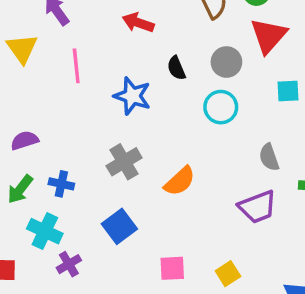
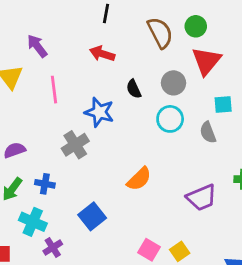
gray semicircle: (269, 157) -> (208, 132), moved
gray cross: (124, 162) -> (75, 145), moved
pink square: (172, 268) -> (149, 250), moved, turned 35

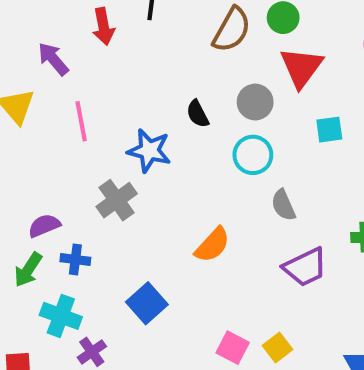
brown semicircle: (160, 33) -> (232, 30), turned 60
red arrow: (102, 54) -> (103, 26), moved, turned -115
gray semicircle: (208, 132) -> (283, 205), moved
purple semicircle: (15, 150) -> (44, 226), moved

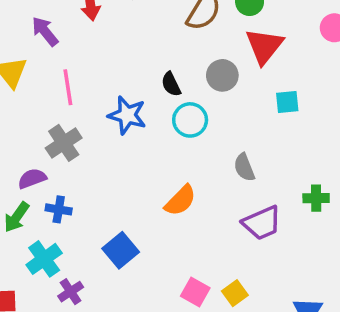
cyan circle: (253, 155) -> (190, 120), moved
gray cross: (117, 200) -> (64, 143), moved
cyan cross: (61, 316) -> (44, 259), turned 32

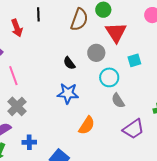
blue star: (127, 115) -> (68, 93), moved
cyan circle: (190, 120) -> (109, 77), moved
blue cross: (59, 209) -> (29, 142), moved

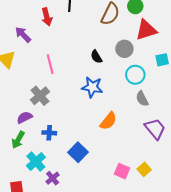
red triangle: (116, 32) -> (146, 30), turned 40
pink line: (13, 76) -> (50, 64), moved
purple trapezoid: (133, 129) -> (155, 129), turned -100

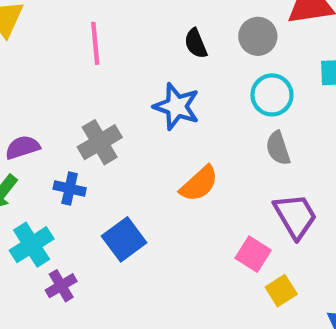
gray cross: (40, 96) -> (100, 142), moved
yellow square: (144, 169) -> (281, 291), moved
pink square: (122, 171) -> (253, 254), moved

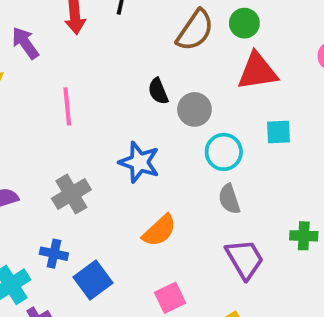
gray circle: (258, 36) -> (194, 109), moved
black semicircle: (196, 43) -> (158, 91), moved
blue cross: (70, 188) -> (54, 254), moved
pink square: (253, 254) -> (170, 298), moved, turned 32

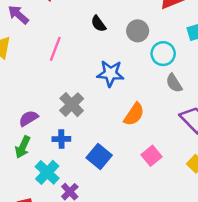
black semicircle: (158, 91) -> (99, 24), moved
pink line: (67, 106) -> (55, 49), turned 40
blue cross: (54, 254) -> (61, 139), moved

